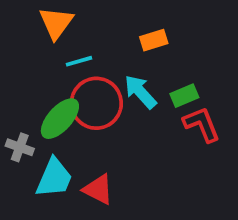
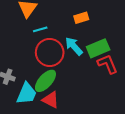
green rectangle: (184, 96) -> (98, 48), size x1.5
green ellipse: (60, 119) -> (45, 81), moved

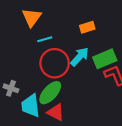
cyan arrow: (74, 46) -> (80, 57), turned 84
cyan trapezoid: (27, 93) -> (31, 106), turned 150

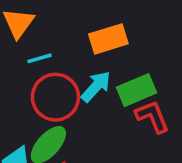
orange rectangle: (87, 27) -> (108, 39), size x1.5

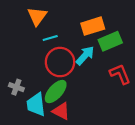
green rectangle: (136, 90) -> (110, 41), moved

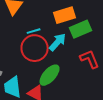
cyan line: (50, 38) -> (34, 31), moved
green ellipse: (56, 92) -> (50, 75), moved

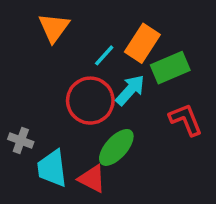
orange rectangle: (65, 15) -> (142, 43), turned -40
cyan line: (34, 31) -> (104, 55), moved, turned -32

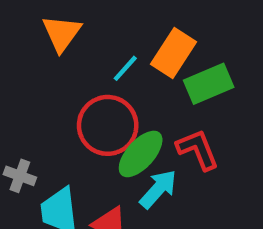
cyan arrow: (130, 90) -> (158, 189), moved
red L-shape: (186, 120) -> (198, 150), moved
green ellipse: (116, 147) -> (141, 154), moved

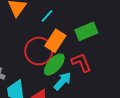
orange rectangle: (174, 53) -> (55, 41), moved
cyan line: (125, 68) -> (47, 16), moved

